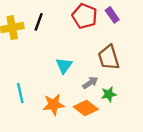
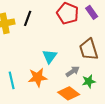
orange star: (54, 105) -> (38, 77), moved

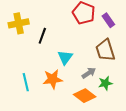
purple rectangle: (92, 12) -> (108, 20), moved
black line: (28, 18) -> (42, 36), moved

